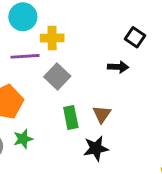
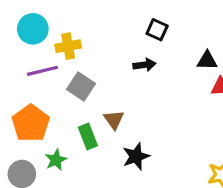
brown triangle: (102, 114) -> (114, 120), moved
green rectangle: (71, 117) -> (88, 136), moved

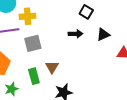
black triangle: (207, 61) -> (103, 35), moved, turned -32
gray square: (81, 86) -> (33, 43), turned 36

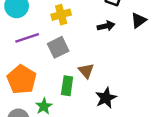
yellow cross: (28, 16) -> (61, 15), moved
green rectangle: (34, 76) -> (67, 86), turned 35

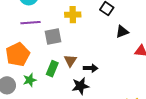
yellow cross: (61, 15) -> (73, 15), moved
black arrow: (106, 26) -> (91, 68), moved

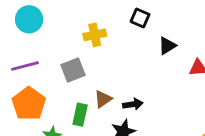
purple line: (31, 23) -> (25, 66), moved
brown triangle: (70, 61) -> (103, 99), turned 32

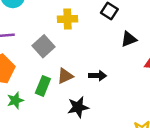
gray square: (73, 70) -> (43, 46), turned -30
black arrow: (133, 104) -> (98, 76), moved

